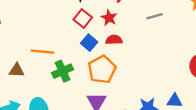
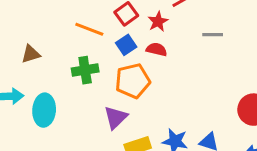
orange line: (42, 52) -> (89, 29), moved
brown triangle: (17, 70) -> (31, 54), turned -35

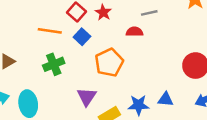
red semicircle: (157, 49) -> (135, 32), moved
orange pentagon: (133, 81) -> (109, 63), moved

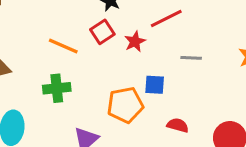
red semicircle: (135, 32) -> (178, 125), moved
blue square: (82, 37) -> (155, 85), moved, turned 35

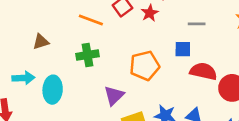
blue square: (155, 85) -> (183, 49), moved
red semicircle: (178, 125) -> (203, 71), moved, size x1.5

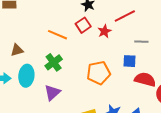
green cross: (88, 55) -> (54, 62), turned -30
cyan ellipse: (53, 90) -> (26, 76), moved
purple triangle: (114, 95) -> (52, 93), moved

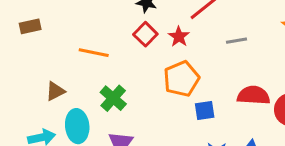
orange line: (58, 35) -> (94, 53), moved
blue square: (130, 61) -> (205, 111), moved
orange pentagon: (99, 73) -> (181, 79), moved

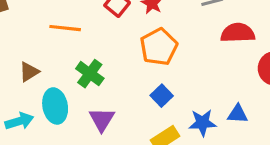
red semicircle: (254, 95) -> (238, 33), moved
blue square: (205, 111) -> (162, 96), moved, turned -30

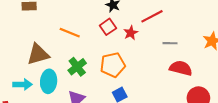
orange pentagon: (159, 47) -> (113, 65), moved
brown triangle: (29, 72) -> (38, 54), size x1.6

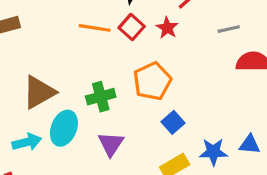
orange line: (70, 33) -> (95, 28), moved
green cross: (77, 67) -> (101, 97), turned 36
cyan ellipse: (49, 81) -> (64, 128), turned 30

